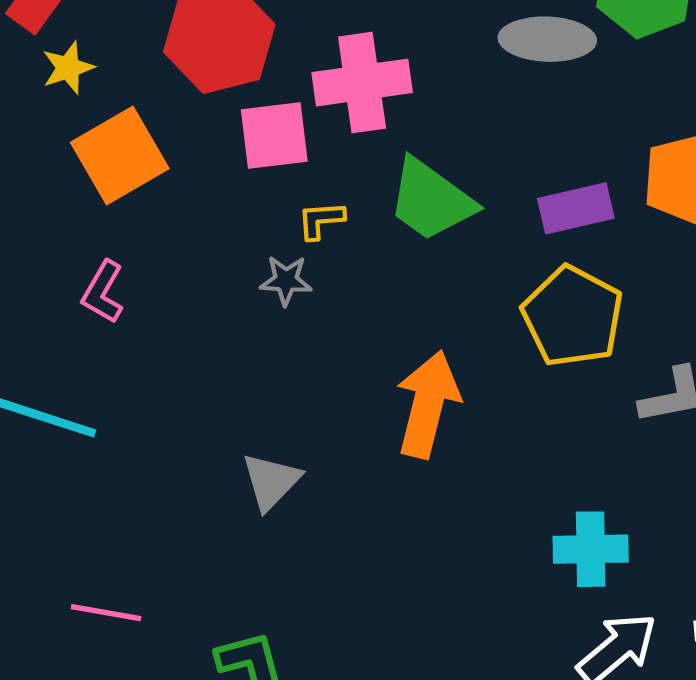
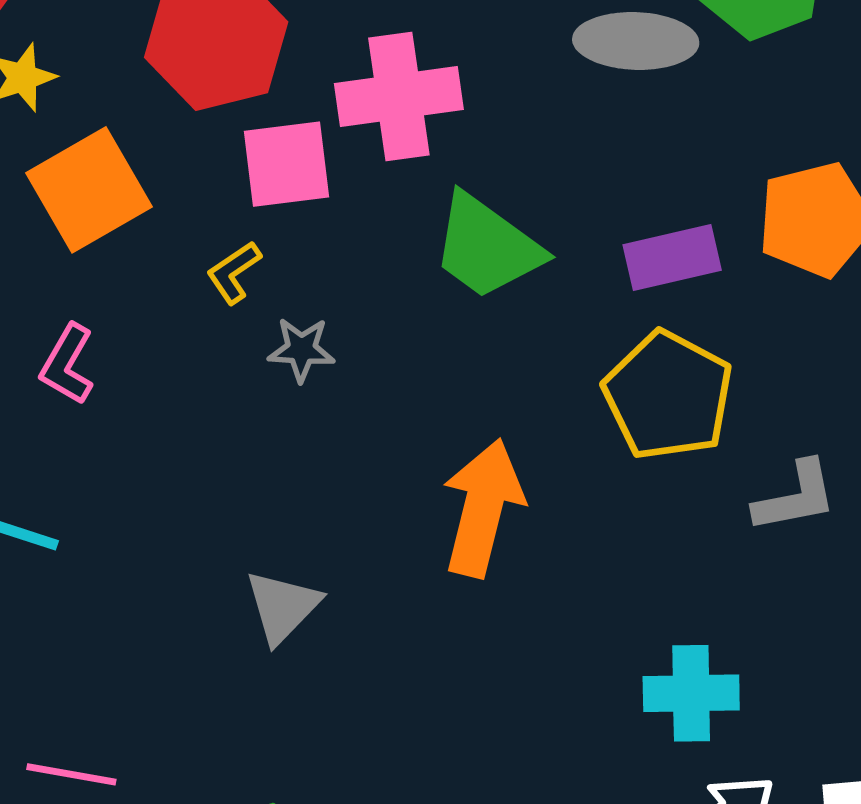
yellow L-shape: (321, 220) -> (234, 272), moved, turned -30

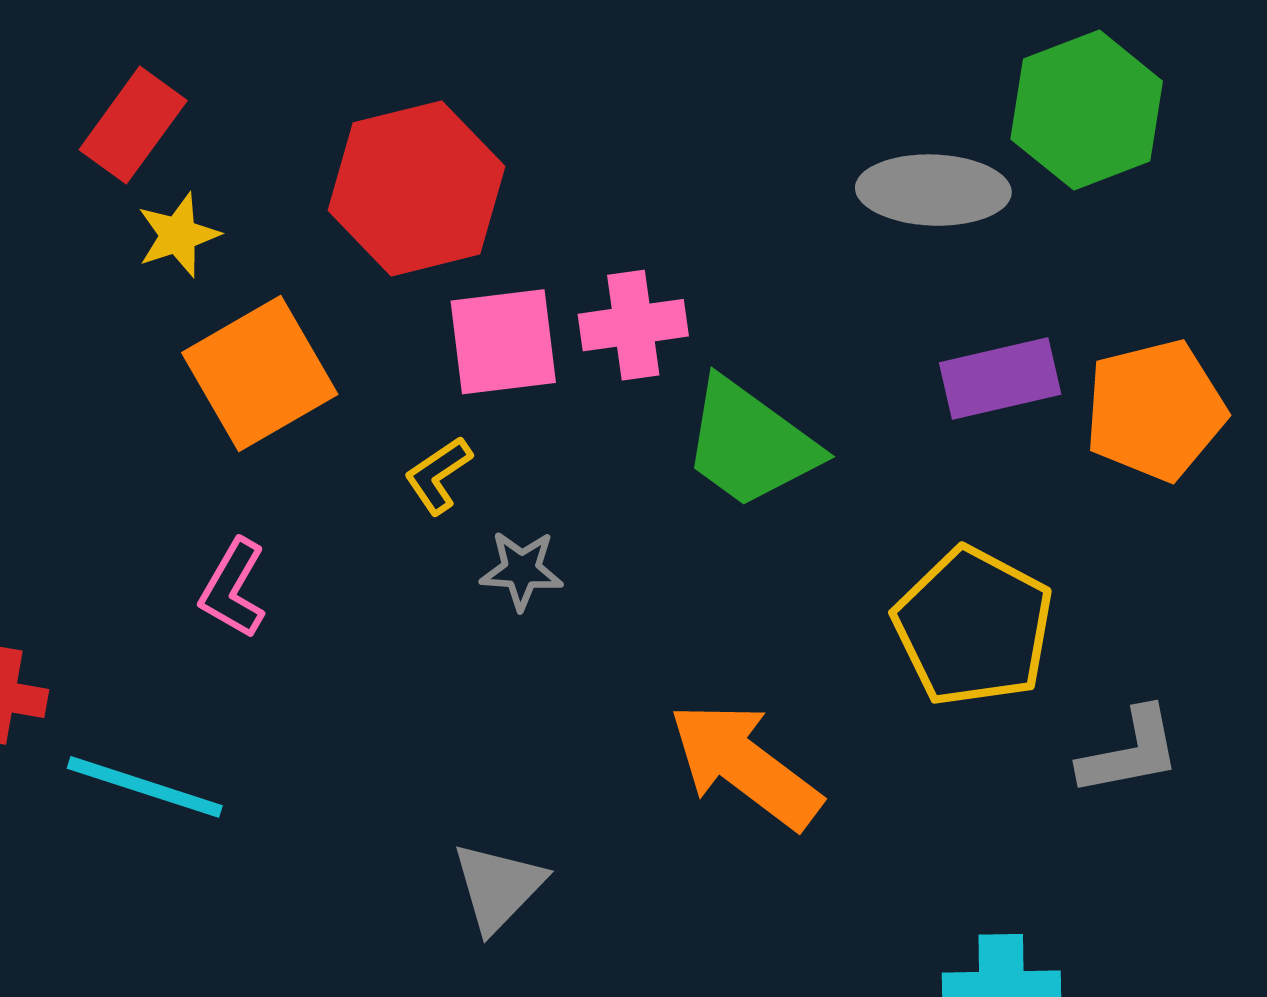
pink cross: (399, 96) -> (633, 325), moved, size x0.7
purple rectangle: (672, 258) -> (1000, 378), moved
orange arrow: (483, 508) -> (745, 765), turned -67

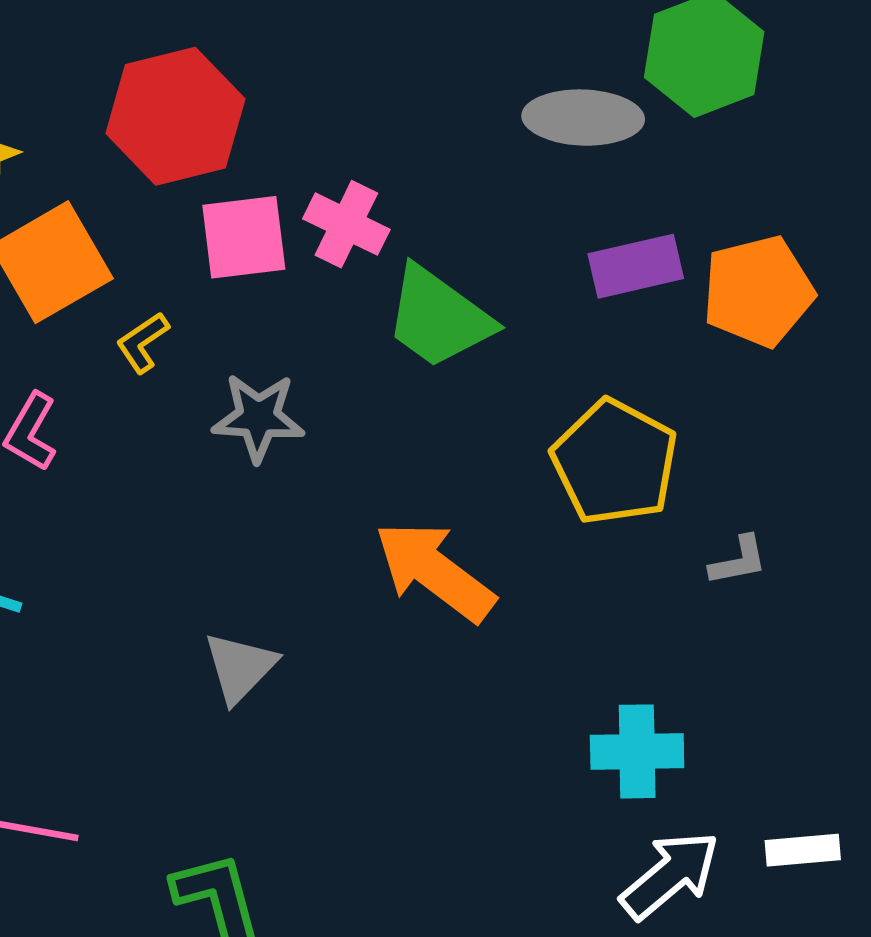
pink cross: (633, 325) -> (346, 224), turned 34
yellow L-shape: (438, 475) -> (143, 342), moved
gray star: (522, 570) -> (258, 417), size x1.4
gray L-shape: (1130, 752) -> (738, 561), size x0.7

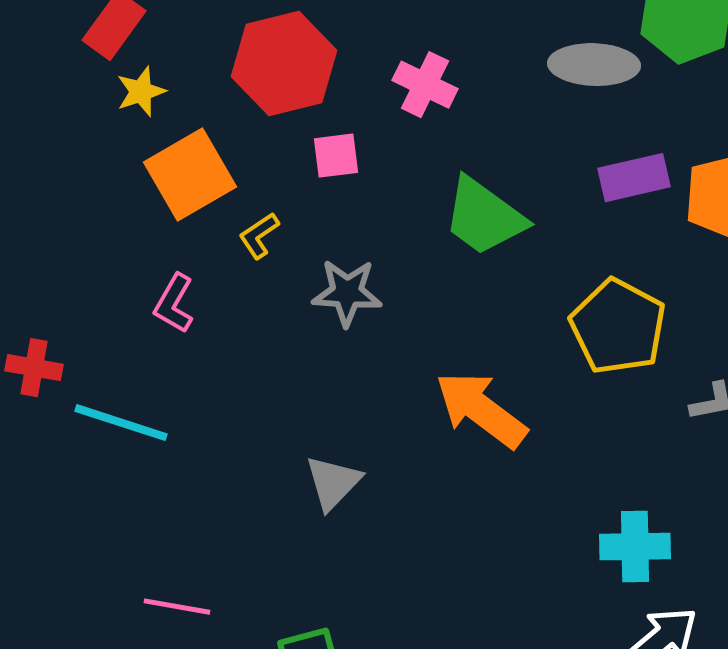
pink cross: (346, 224) -> (425, 85), moved
pink square: (244, 237) -> (336, 156), size x0.7

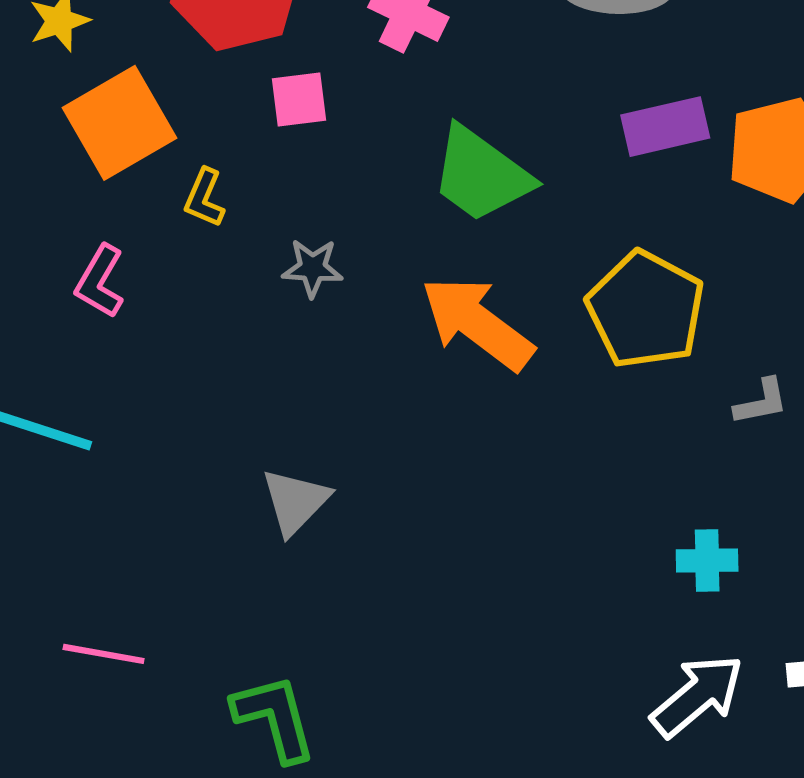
yellow L-shape: (259, 236) -> (204, 198), turned -33
gray star: (347, 293) -> (313, 268), size x0.7
orange arrow: (481, 410) -> (477, 323), moved
cyan cross: (635, 547) -> (707, 560), moved, size x0.7

